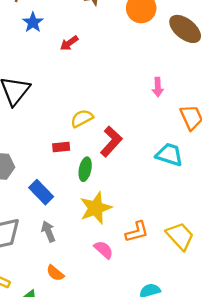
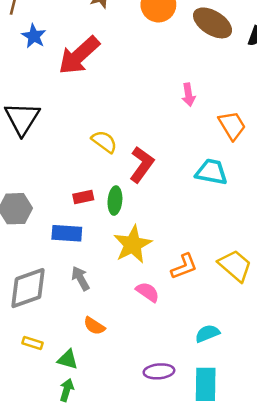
red arrow: (69, 43) -> (79, 55), size x2.0
yellow semicircle: (82, 118) -> (104, 142), turned 70
red rectangle: (61, 147) -> (83, 197), moved
blue rectangle: (41, 192) -> (67, 233), turned -35

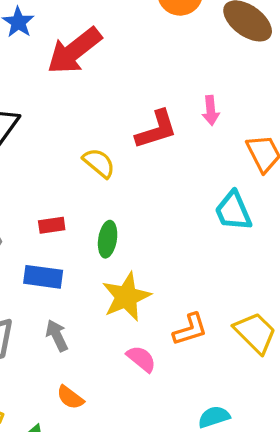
red L-shape: (142, 164) -> (156, 130), moved, turned 33
cyan trapezoid: (211, 172) -> (233, 211), turned -128
red rectangle: (83, 197) -> (52, 225), moved

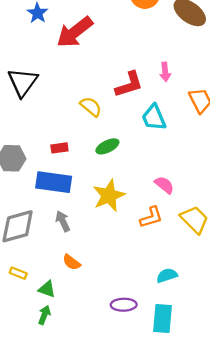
cyan trapezoid: (233, 211) -> (154, 117), moved
green ellipse: (108, 239) -> (107, 146), moved, turned 55
blue rectangle: (43, 277) -> (54, 182), size x1.4
pink semicircle: (141, 359) -> (164, 185), moved

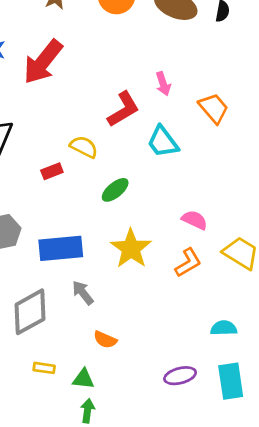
red rectangle: (59, 148) -> (52, 171), moved
cyan semicircle: (167, 275) -> (224, 328), turned 30

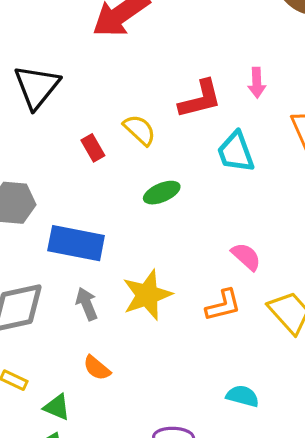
red rectangle: (52, 171) -> (93, 148), turned 65
yellow star: (131, 249) -> (147, 295), moved

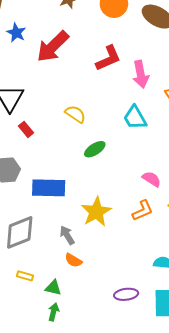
pink arrow: (257, 83) -> (141, 74), size x1.5
red L-shape: (200, 99) -> (108, 58), moved
red rectangle: (93, 148) -> (26, 129), moved
gray arrow: (87, 304) -> (67, 235), moved

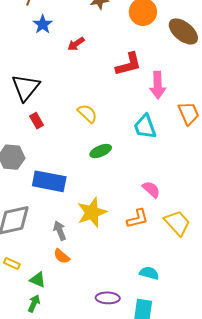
red arrow: (53, 47) -> (76, 44), size x0.5

